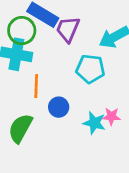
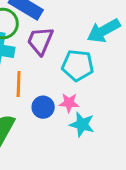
purple trapezoid: (68, 29) -> (40, 41), moved
pink star: (111, 116) -> (69, 103), moved

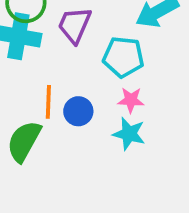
orange line: (19, 84) -> (48, 102), moved
pink star: (69, 103) -> (131, 100), moved

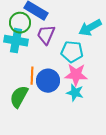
pink star: (131, 100) -> (76, 75), size x1.6
blue circle: (78, 111) -> (48, 81), size x1.5

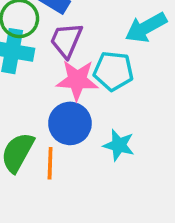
pink star: (76, 75) -> (77, 80), moved
orange line: (32, 76) -> (50, 163), moved

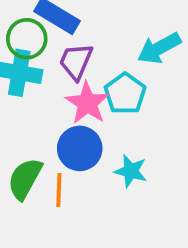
cyan pentagon: (113, 71) -> (125, 94), turned 30
pink star: (77, 80) -> (87, 103), turned 30

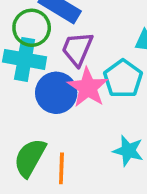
blue circle: (80, 148) -> (56, 93), moved

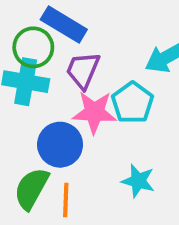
pink star: (88, 87) -> (94, 112), turned -30
blue circle: (56, 93) -> (60, 145), moved

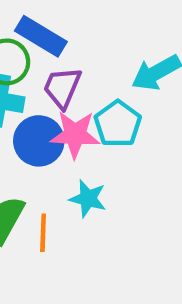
blue circle: (60, 145) -> (39, 141), moved
cyan star: (138, 181) -> (88, 199), moved

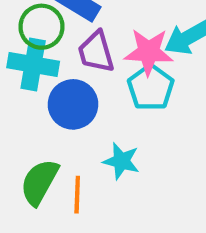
purple trapezoid: (62, 88) -> (96, 52), turned -39
pink star: (75, 134) -> (149, 52), moved

